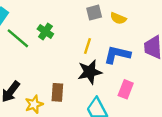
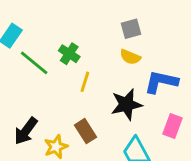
yellow semicircle: (118, 18) -> (130, 57), moved
yellow line: (87, 46) -> (85, 82), moved
brown rectangle: (57, 92) -> (86, 131), turned -36

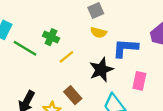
yellow line: (85, 82) -> (66, 57), turned 42

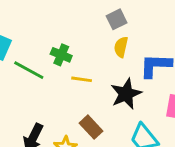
yellow semicircle: (99, 32) -> (121, 47), turned 91
yellow line: (66, 57) -> (82, 79), turned 49

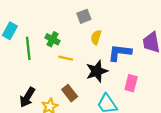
gray square: (117, 19) -> (84, 16), moved
green line: (29, 70) -> (28, 48), turned 50

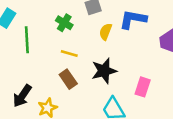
green cross: (52, 39) -> (64, 23), moved
blue L-shape: (120, 53) -> (133, 19), moved
brown rectangle: (70, 93) -> (68, 79), moved

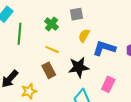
blue L-shape: (133, 19) -> (104, 48), moved

